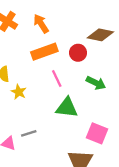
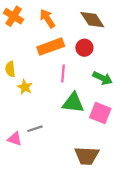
brown diamond: (100, 35) -> (92, 20), moved, turned 45
pink line: (57, 78) -> (63, 74), turned 30
pink square: (97, 133) -> (100, 113), moved

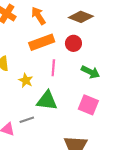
brown diamond: (92, 20) -> (81, 17), turned -35
yellow star: (25, 87) -> (26, 80), moved
green triangle: (73, 103) -> (47, 101), moved

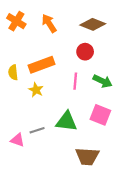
orange rectangle: (42, 42) -> (41, 65), moved
pink line: (53, 68) -> (75, 81), moved
green triangle: (47, 101) -> (67, 121), moved

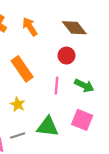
brown diamond: (93, 24) -> (74, 28), turned 30
orange rectangle: (41, 65) -> (22, 69), turned 75
yellow star: (36, 90) -> (18, 104), moved

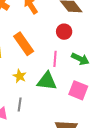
green triangle: (48, 127) -> (47, 81), moved
gray line: (18, 135) -> (20, 104), turned -64

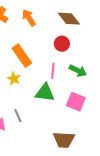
yellow star: (20, 76) -> (14, 79), moved
gray line: (20, 104) -> (18, 116), turned -32

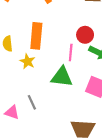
red circle: (62, 44) -> (85, 35), moved
orange rectangle: (22, 56) -> (36, 36), turned 40

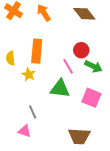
pink line: (71, 53) -> (68, 66), turned -35
pink triangle: (12, 112) -> (25, 131), moved

